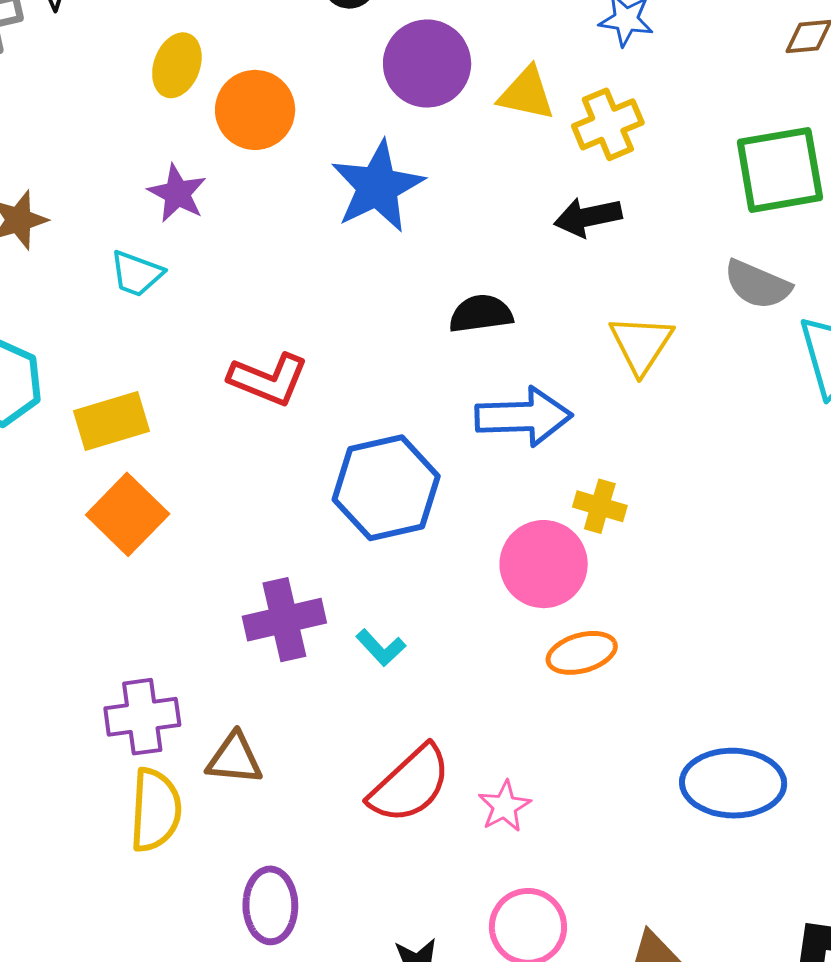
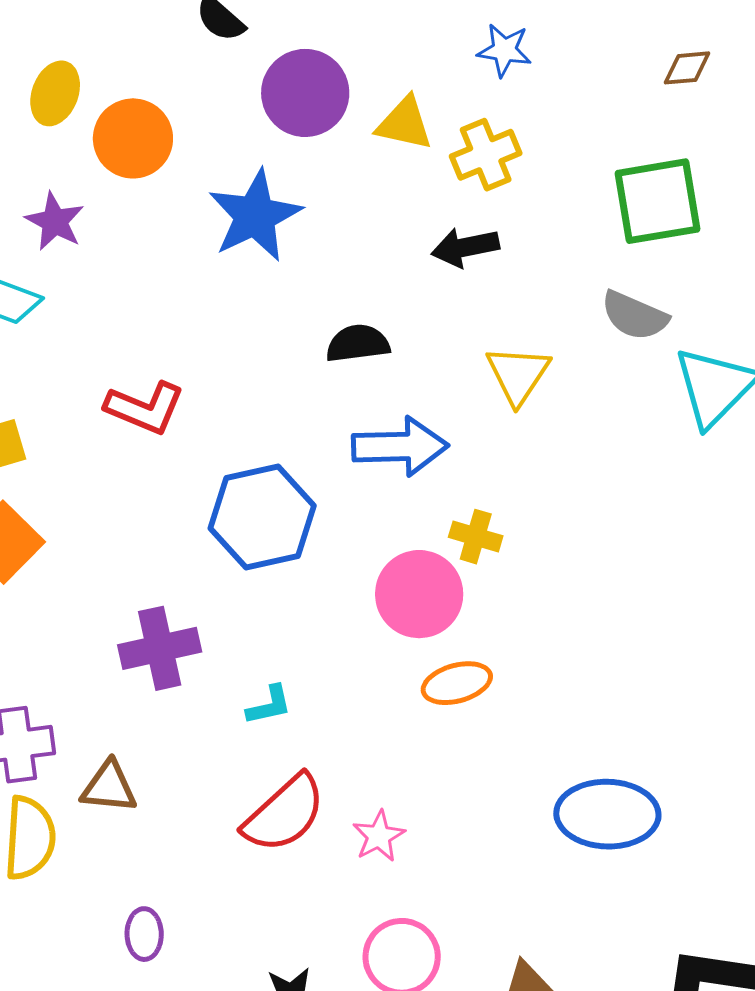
cyan L-shape: (381, 648) -> (269, 705), moved, turned -60
purple ellipse: (270, 905) -> (144, 934), size x0.7

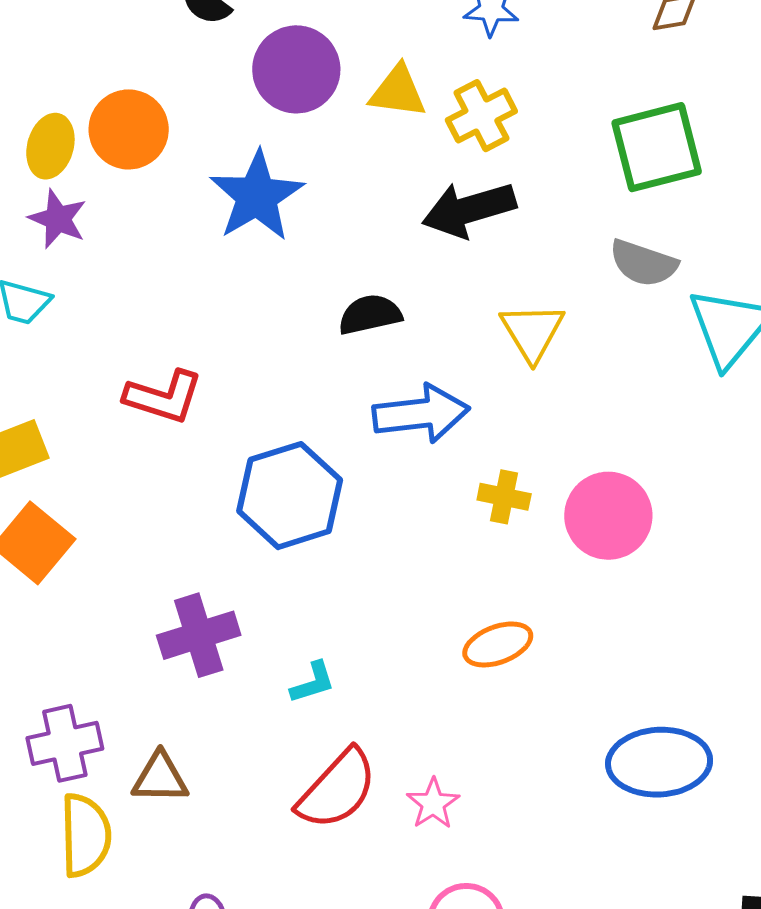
yellow ellipse: (55, 93) -> (50, 146), moved
black arrow: (465, 247) -> (469, 209), size x1.4
pink circle: (419, 594) -> (608, 516), moved

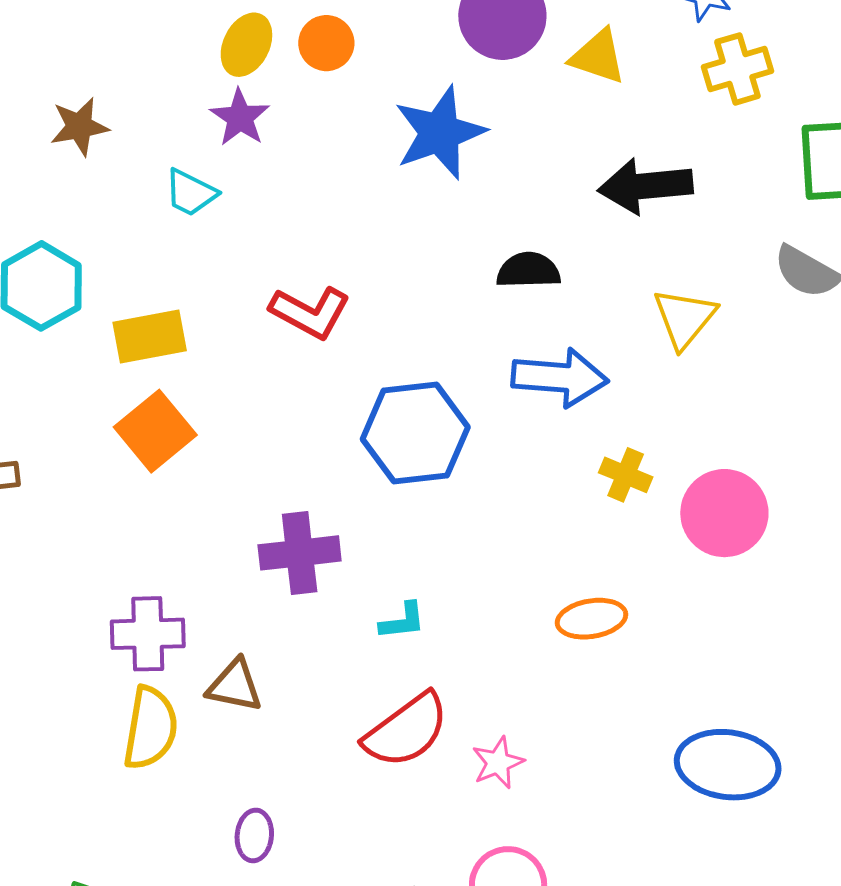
yellow cross: (481, 116) -> (738, 69), moved
orange circle: (129, 129) -> (326, 43), size x0.7

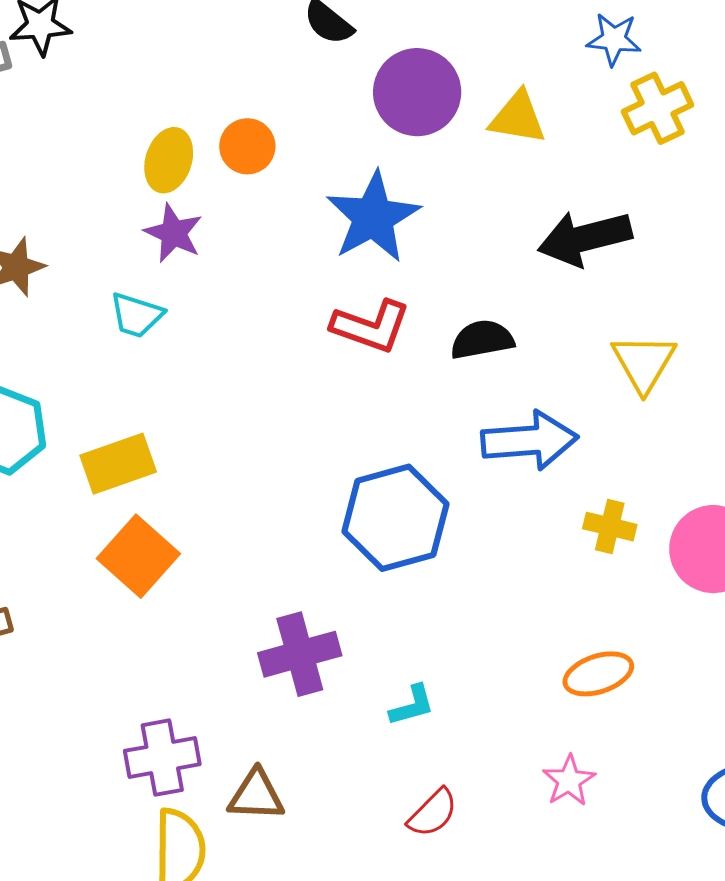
red L-shape: (310, 312) -> (371, 326), moved
red semicircle: (406, 730) -> (433, 813), size x0.6
pink star: (498, 763) -> (569, 781), moved

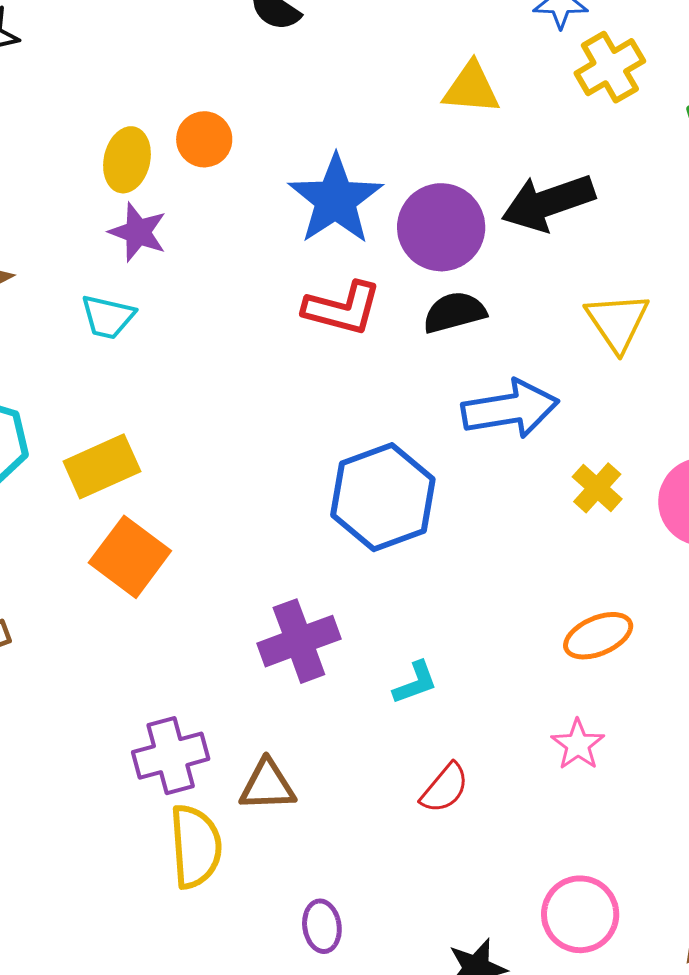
purple circle: (417, 92) -> (441, 227), moved
yellow cross: (610, 527) -> (597, 488), turned 33

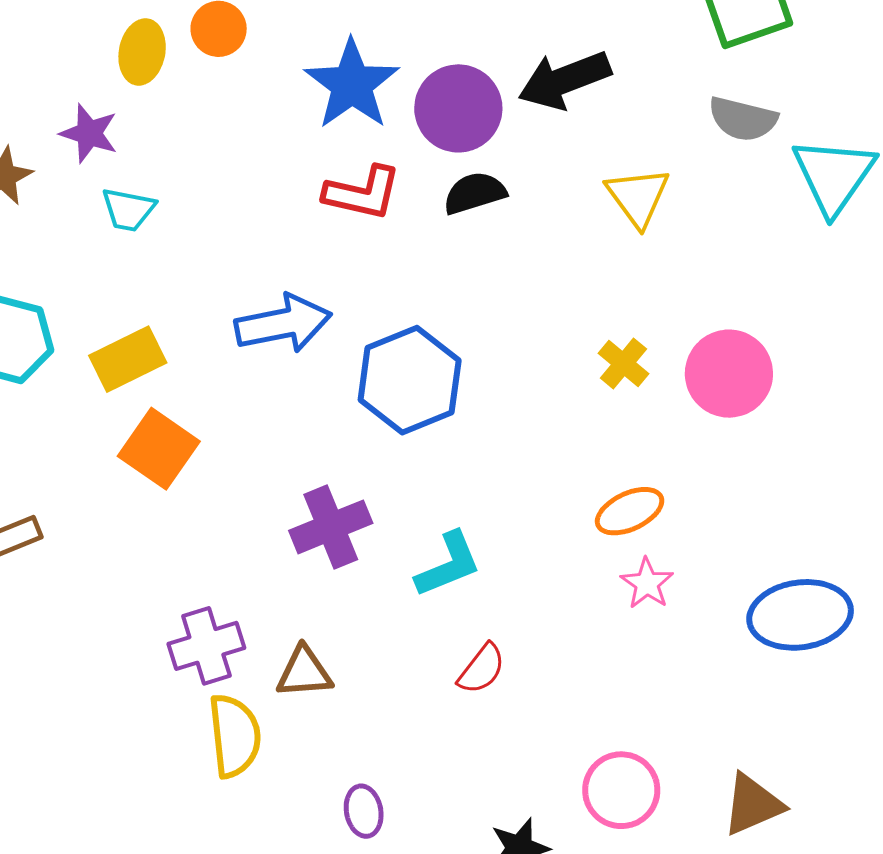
purple star: (138, 232) -> (89, 133), moved
blue arrow: (510, 409) -> (283, 324), moved
cyan L-shape: (415, 683) -> (448, 565), size x1.5
pink star: (578, 745) -> (647, 583), moved

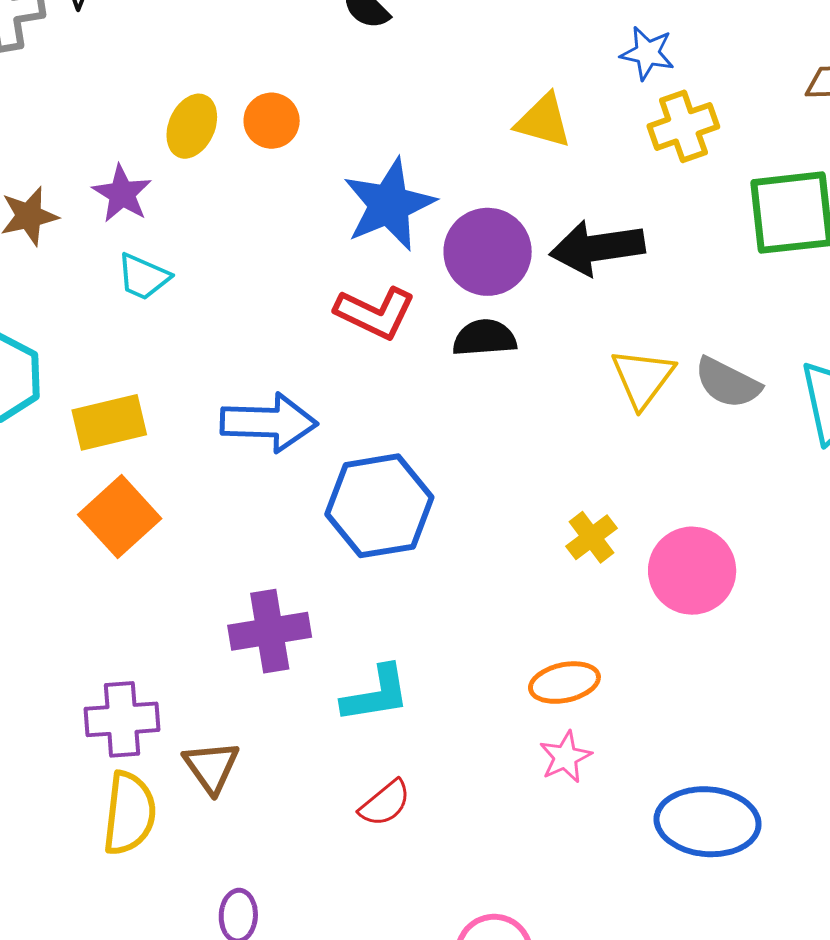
gray semicircle: (743, 119) -> (728, 383), moved
brown triangle: (304, 672) -> (211, 767), turned 46

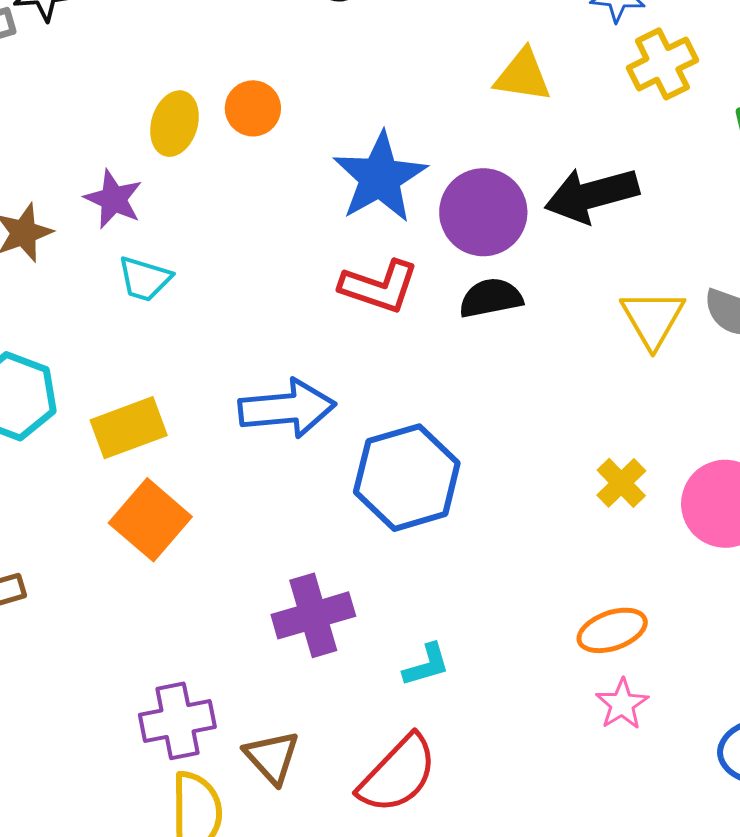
cyan L-shape: (376, 694) -> (426, 665), size x0.7
red semicircle: (385, 803) -> (398, 774), moved, size x1.6

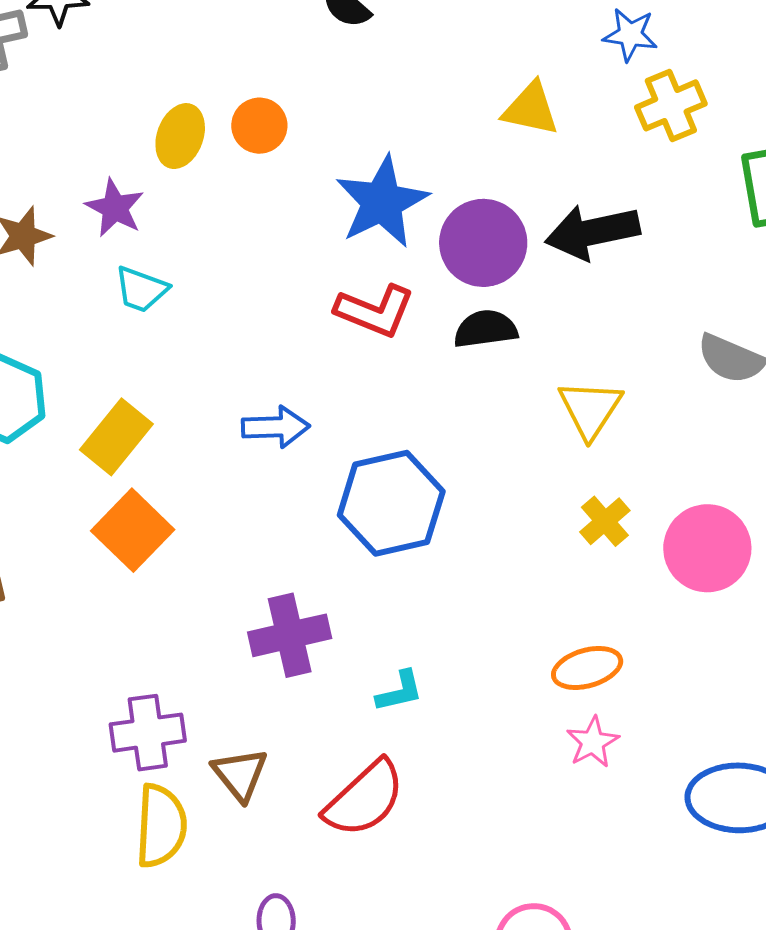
yellow triangle: (653, 319) -> (590, 409), moved
blue arrow: (287, 408) -> (276, 427), size x0.7
yellow rectangle: (129, 428) -> (116, 437), turned -34

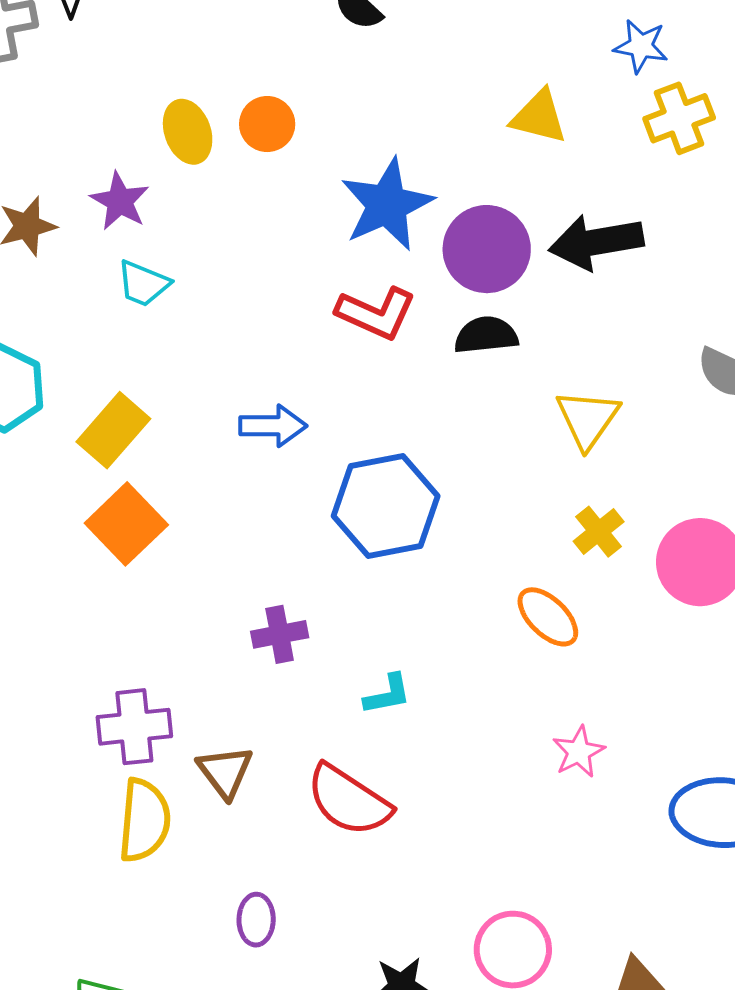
yellow ellipse: (180, 136) -> (188, 132), turned -42
purple cross: (290, 635) -> (280, 634), size x0.7
orange ellipse: (587, 668) -> (548, 617), moved, turned 58
red semicircle: (364, 799) -> (349, 800), turned 74

